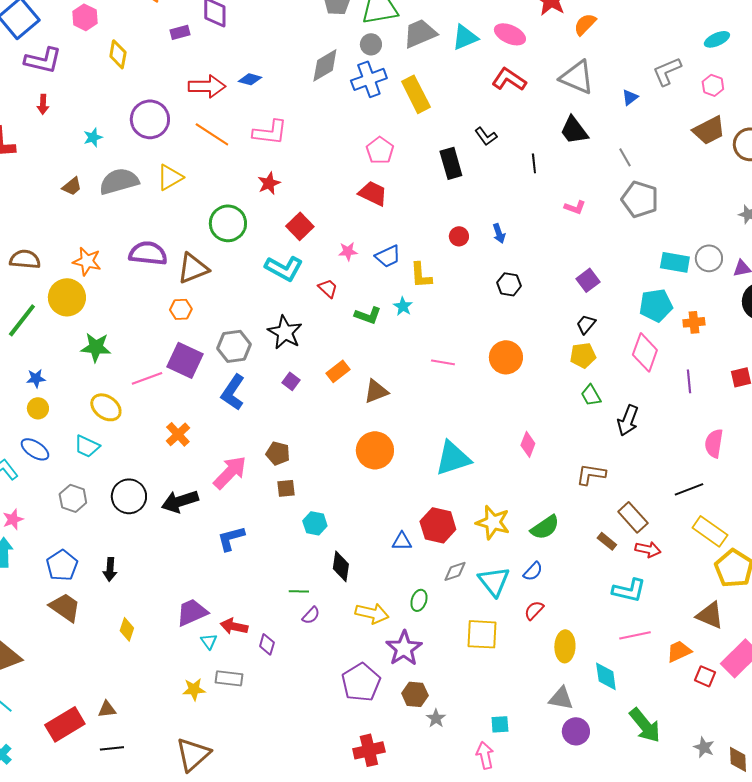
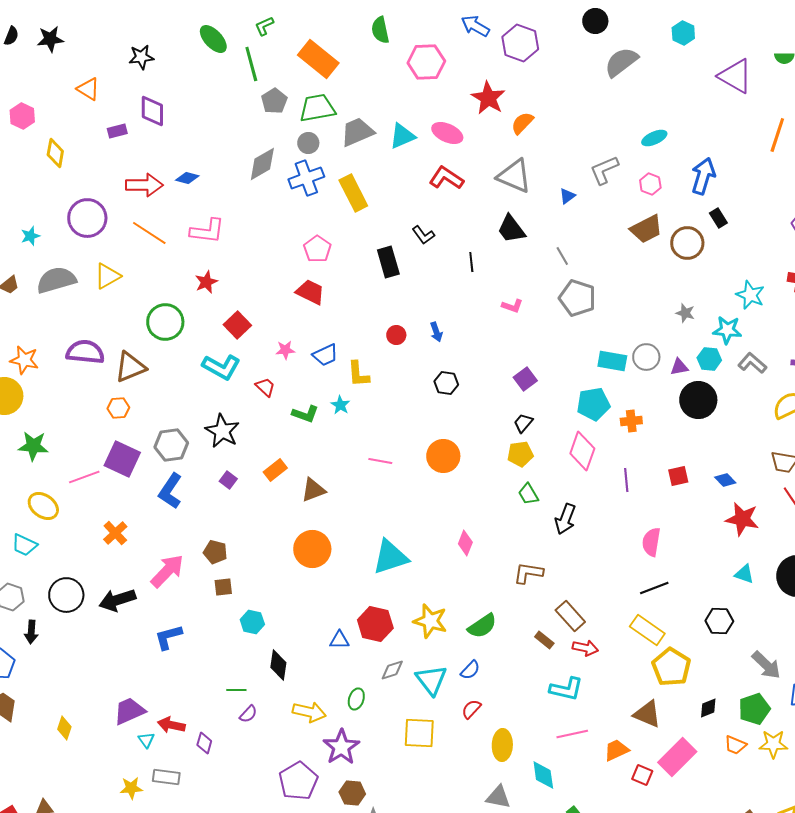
black line: (689, 489) -> (654, 588), moved
black arrow: (110, 569) -> (31, 632), moved

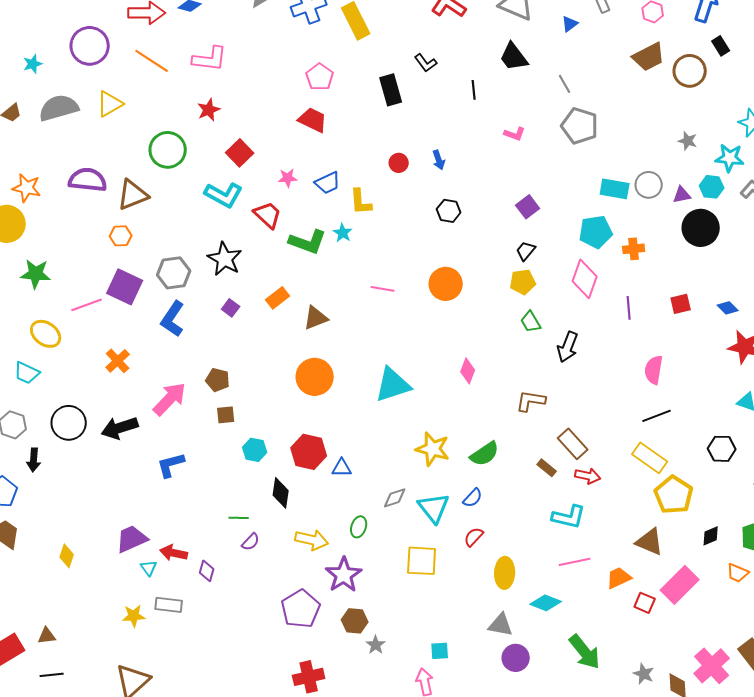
red trapezoid: (265, 387) -> (268, 215), size x1.4
green L-shape: (305, 414) -> (308, 242), size x1.4
red hexagon: (375, 624) -> (309, 452), moved
cyan diamond: (543, 775) -> (546, 603), turned -60

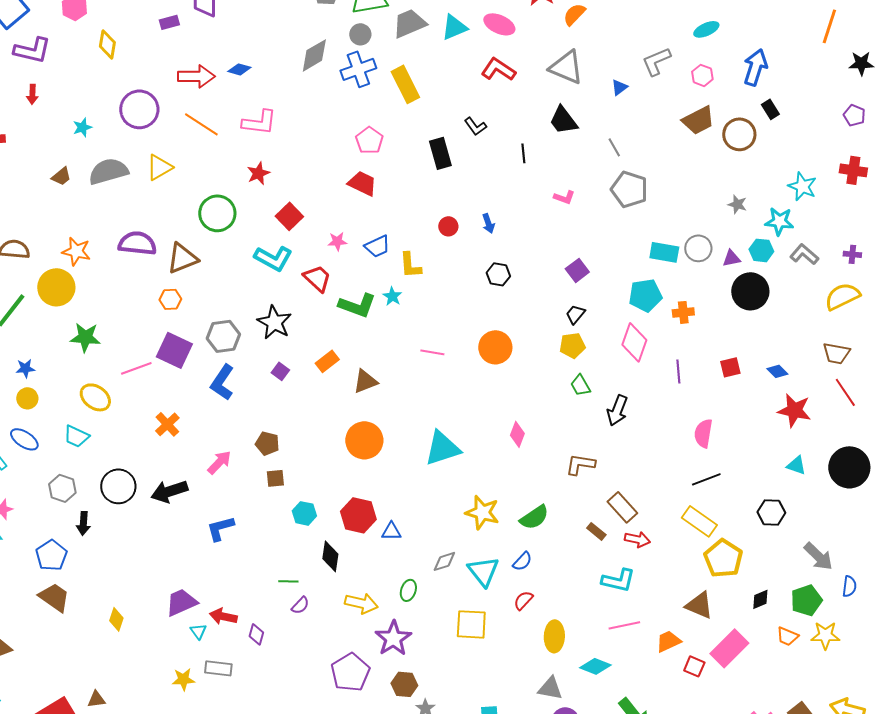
pink arrow: (170, 399) -> (219, 462), size x0.7

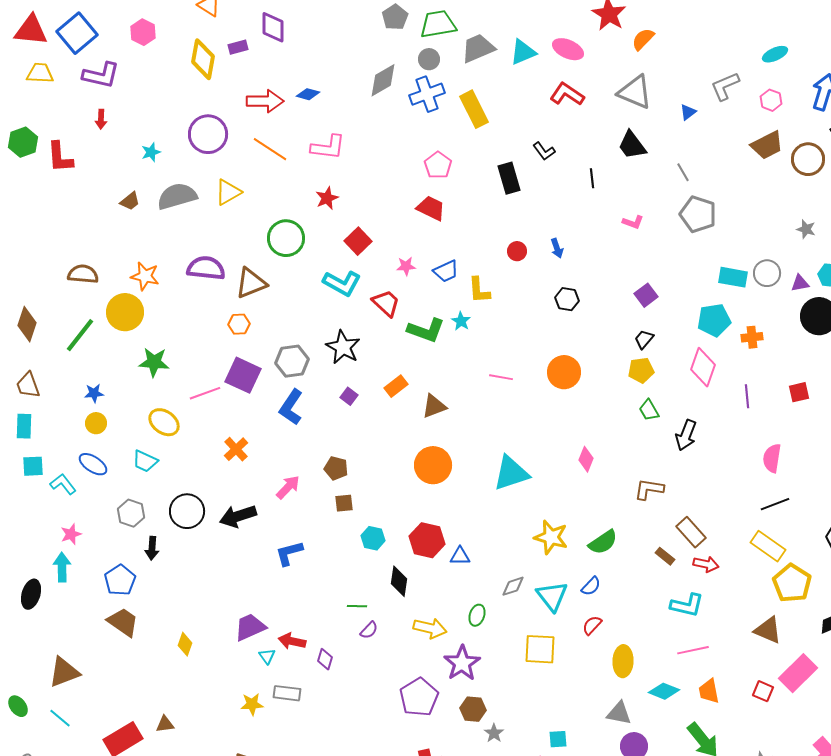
yellow diamond: (107, 44) -> (203, 59), moved, size x1.4
orange trapezoid: (668, 641) -> (709, 691), moved, turned -76

